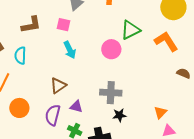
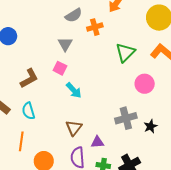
pink square: (64, 25) -> (60, 68), turned 32
pink circle: (111, 49) -> (145, 84), moved
black star: (119, 115) -> (151, 126), moved

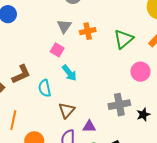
orange cross: (95, 27) -> (88, 31), moved
brown L-shape: (29, 78) -> (21, 74), moved
cyan semicircle: (28, 111) -> (45, 88), moved

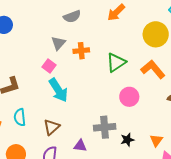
cyan arrow: (69, 73) -> (58, 90), size x1.4
cyan semicircle: (45, 88) -> (20, 117), moved
purple triangle: (89, 126) -> (80, 146), moved

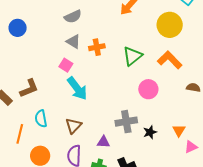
gray semicircle: (72, 16) -> (73, 17), moved
gray triangle: (58, 43) -> (73, 42), turned -35

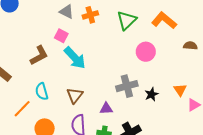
brown L-shape: (29, 88) -> (39, 55), moved
orange line: (20, 134) -> (22, 109), turned 36

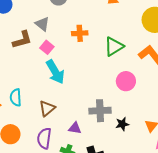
gray triangle: (67, 12) -> (42, 24), moved
brown L-shape: (39, 55) -> (22, 40), moved

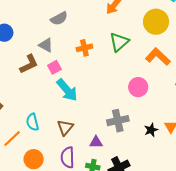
green triangle: (114, 46) -> (119, 42), moved
pink square: (47, 47) -> (54, 67), turned 32
black star: (122, 124) -> (151, 130), moved

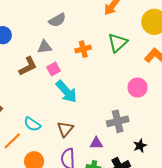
gray triangle: (46, 45) -> (45, 47), turned -35
cyan semicircle: (32, 122) -> (32, 124), turned -42
black star: (151, 130) -> (140, 146), moved

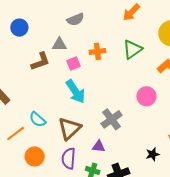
pink square: (53, 69) -> (73, 63), moved
gray cross: (118, 121) -> (112, 119), moved, turned -30
brown triangle: (65, 129) -> (70, 128), size x1.4
black star: (140, 146) -> (153, 154), moved

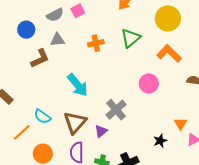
gray semicircle: (75, 19) -> (55, 15), moved
blue circle: (19, 28) -> (26, 30), moved
pink square: (73, 63) -> (78, 11), moved
purple triangle: (99, 146) -> (101, 131), moved, turned -40

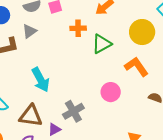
gray triangle: (57, 40) -> (30, 31), turned -42
orange cross: (96, 43) -> (78, 28), moved
brown triangle: (75, 122) -> (31, 116), turned 45

